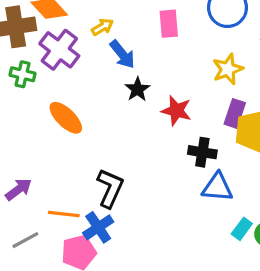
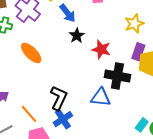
black cross: (202, 152) -> (117, 76), size x1.4
blue triangle: (217, 187) -> (101, 97), moved
orange line: (64, 214) -> (29, 114), turned 42
blue cross: (98, 227) -> (63, 119), moved

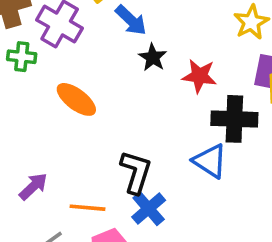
blue triangle: (101, 97) -> (210, 161), turned 35
orange line: (29, 114) -> (88, 208), turned -36

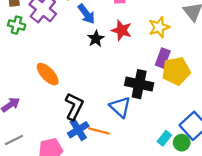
red star: (199, 76) -> (122, 30), moved
orange ellipse: (76, 99) -> (48, 74), moved
orange line: (88, 208) -> (99, 131), moved

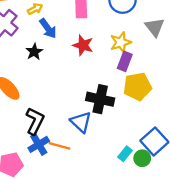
black star: (96, 39) -> (34, 52), moved
purple rectangle: (163, 58) -> (125, 61), moved

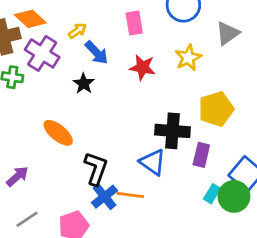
gray triangle: (155, 27) -> (227, 33), turned 40
purple rectangle: (125, 61) -> (201, 155), moved
green circle: (142, 158) -> (234, 196), size x1.5

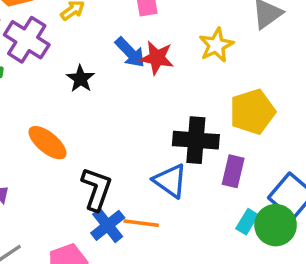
blue arrow: (97, 53) -> (130, 52), moved

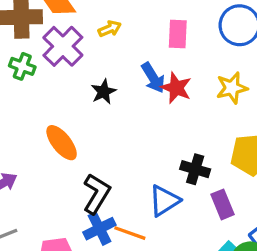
black cross: (196, 140) -> (195, 169), size x0.7
purple rectangle: (233, 171) -> (223, 204), turned -48
blue triangle: (170, 181) -> (164, 201), turned 40

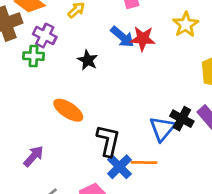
purple cross: (63, 46) -> (45, 36), size x0.7
green cross: (22, 66) -> (34, 56), moved
black cross: (195, 169) -> (182, 119), moved, turned 30

